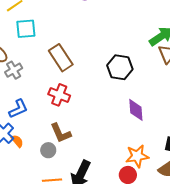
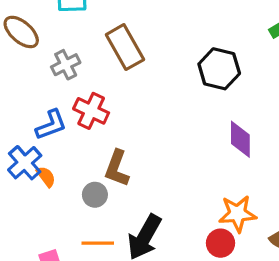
gray cross: (14, 70) -> (66, 65), moved
red cross: (59, 95) -> (91, 111), moved
brown L-shape: (61, 133) -> (117, 168), turned 40

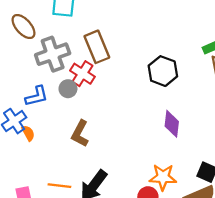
gray cross: (66, 65) -> (53, 54), size x1.6
red cross: (91, 111) -> (82, 74), moved
gray circle: (95, 195) -> (68, 89), moved

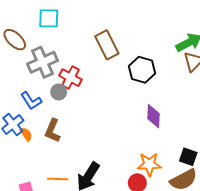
brown rectangle: (97, 47) -> (107, 45), moved
blue L-shape: (37, 96) -> (31, 101), turned 75
brown L-shape: (80, 134) -> (53, 131), moved

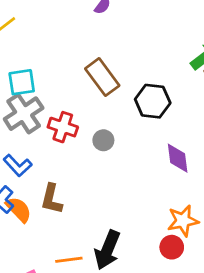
cyan square: (49, 18) -> (22, 82), moved
gray circle: (59, 92) -> (103, 140), moved
orange semicircle: (26, 134) -> (19, 209), size x1.5

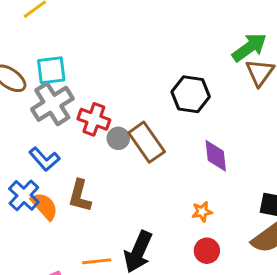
brown rectangle: (102, 77) -> (147, 142), moved
gray circle: (103, 140) -> (118, 138), moved
orange star: (183, 221) -> (202, 212), moved, size x0.6

